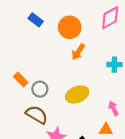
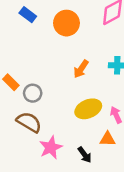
orange arrow: (78, 52) -> (81, 69), moved
yellow ellipse: (77, 94) -> (88, 109), moved

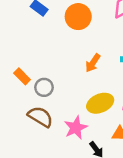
pink star: (51, 148) -> (76, 128), moved

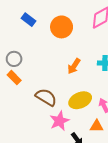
gray circle: (44, 87) -> (14, 59), moved
brown semicircle: (40, 117) -> (46, 97), moved

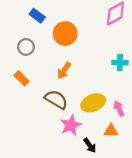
orange circle: (62, 27) -> (65, 34), moved
gray circle: (14, 59) -> (26, 47), moved
orange arrow: (74, 66) -> (64, 70), moved

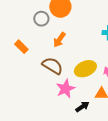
gray circle: (26, 47) -> (41, 19), moved
black arrow: (90, 145) -> (82, 107), turned -88

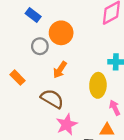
yellow ellipse: (85, 69) -> (98, 85), moved, turned -65

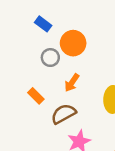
orange rectangle: (18, 78) -> (36, 96), moved
brown semicircle: (52, 99) -> (64, 114), turned -60

